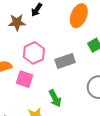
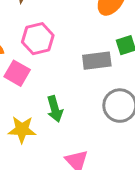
gray rectangle: (65, 61) -> (97, 61), moved

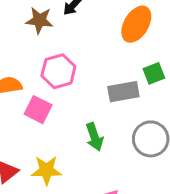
green arrow: (55, 109) -> (94, 137), moved

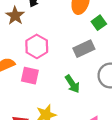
brown star: (39, 20) -> (15, 16), turned -30
green square: (154, 73) -> (99, 23), moved

